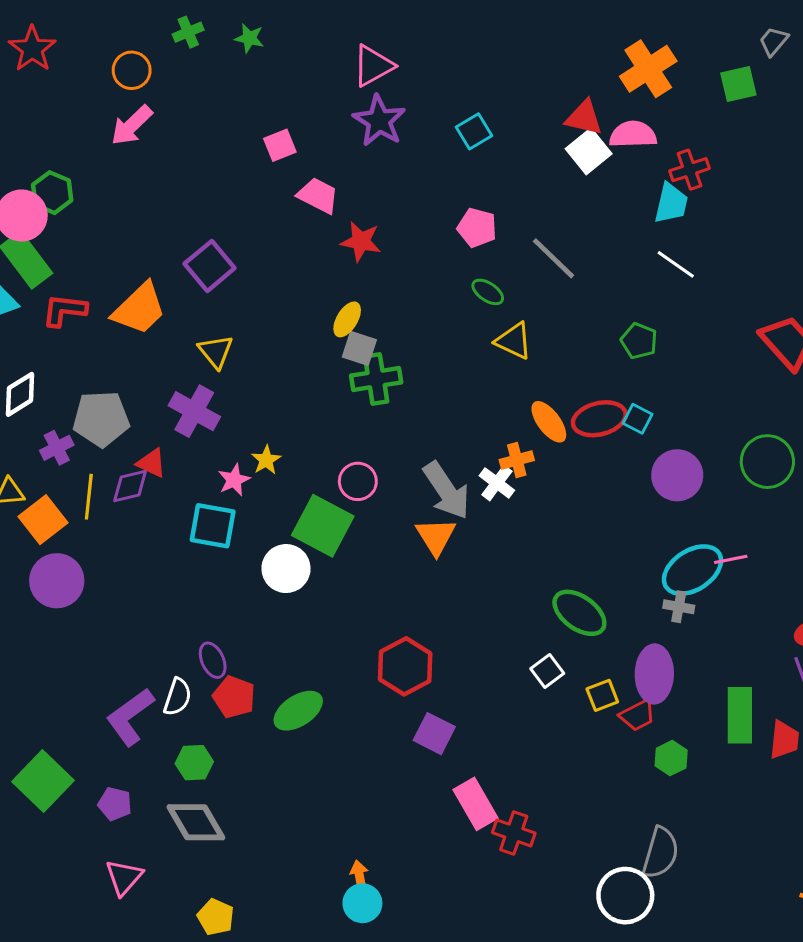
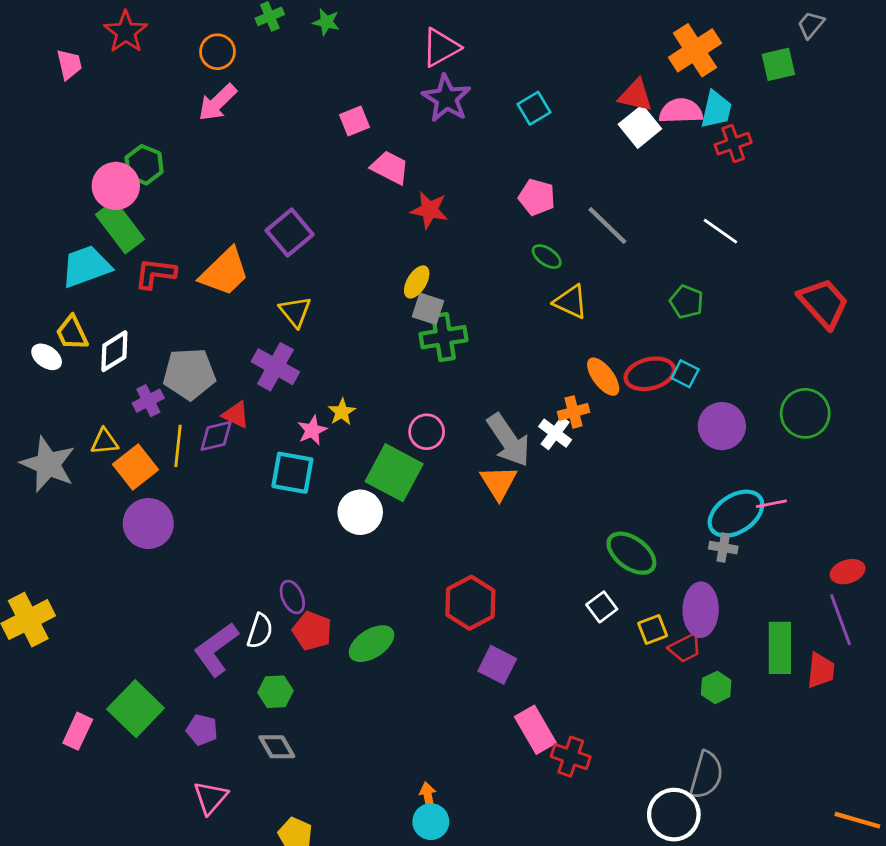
cyan trapezoid: (671, 203) -> (716, 110), moved
gray diamond: (196, 822) -> (277, 747), size x0.7

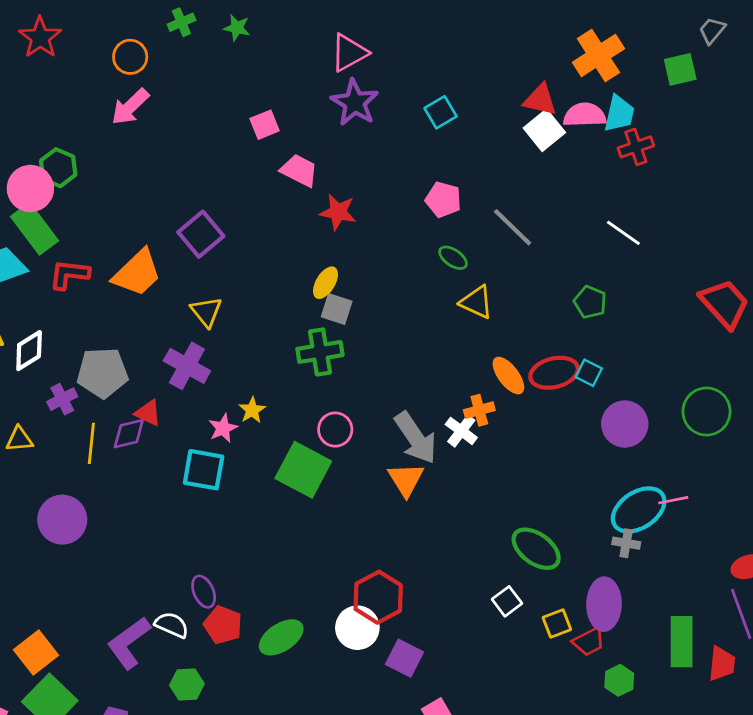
green cross: (444, 337) -> (320, 352), moved
orange square: (136, 467) -> (36, 653), moved
white circle: (360, 512) -> (357, 628), moved
white semicircle: (260, 631) -> (172, 625), turned -84

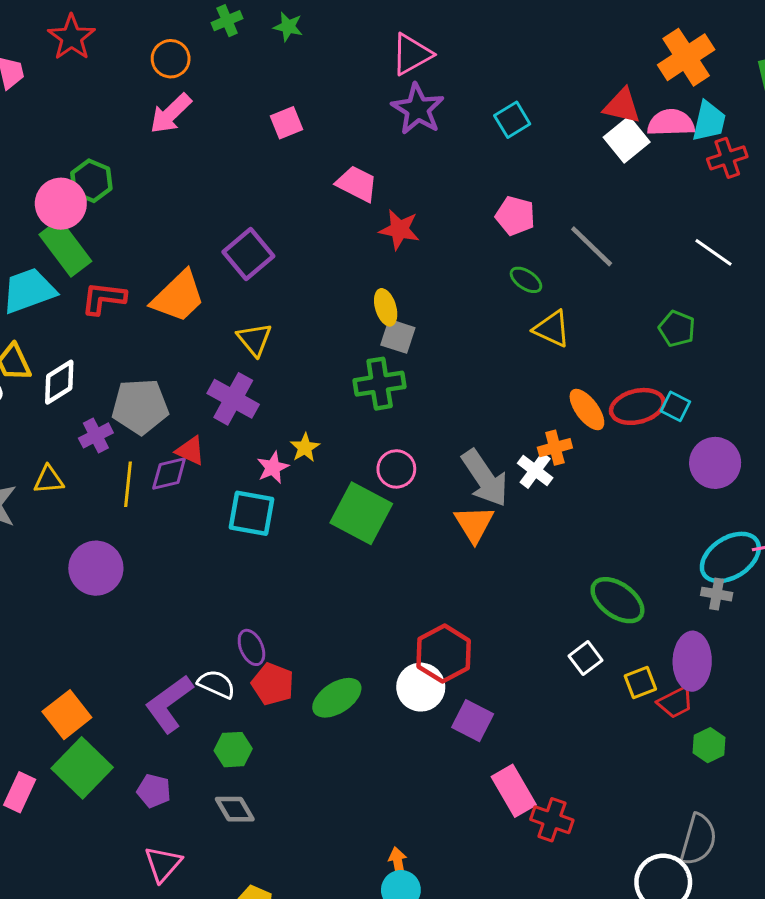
pink square: (265, 125) -> (287, 123), moved
yellow ellipse: (326, 283) -> (386, 307), turned -48

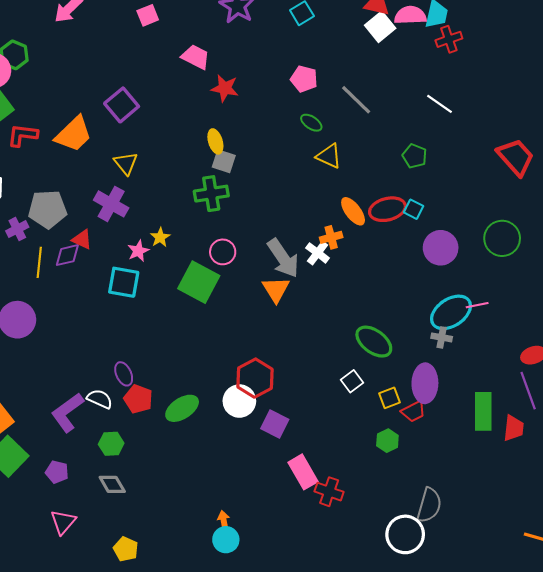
green hexagon: (709, 745) -> (387, 441), moved

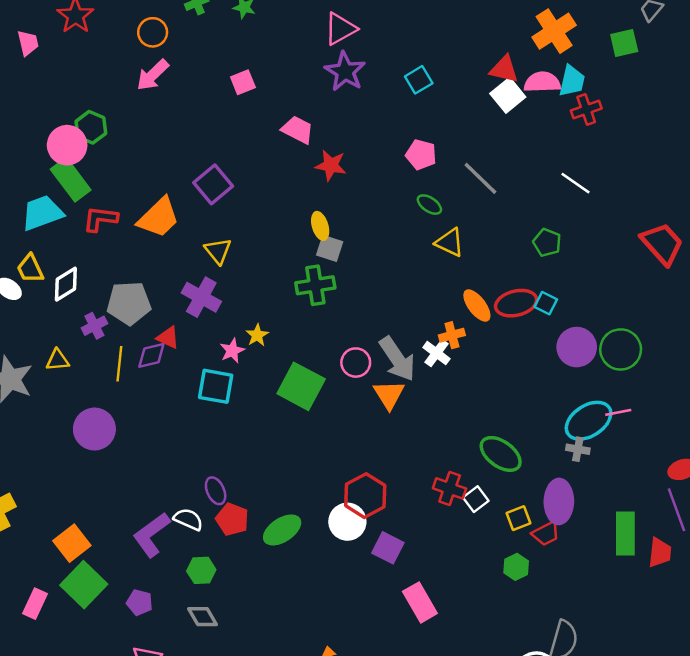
green circle: (502, 238) -> (621, 349), moved
pink circle: (223, 252) -> (356, 363), moved
red cross: (329, 492) -> (450, 488), moved

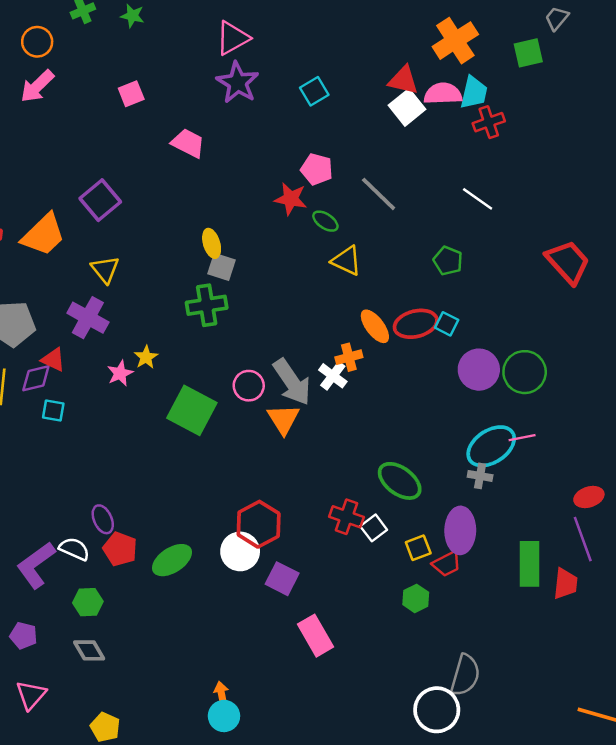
red star: (331, 165) -> (291, 199), moved
cyan square: (216, 386) -> (53, 410), moved, size x0.6

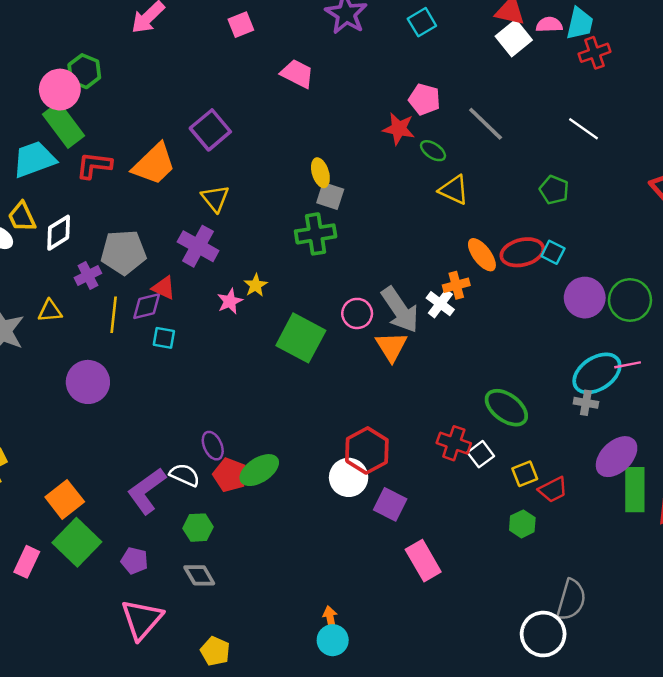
pink semicircle: (443, 94) -> (549, 25), size x0.7
purple ellipse: (460, 530) -> (617, 457), moved, turned 45
green ellipse: (172, 560) -> (259, 470), moved
pink triangle: (31, 695) -> (142, 619), size x1.4

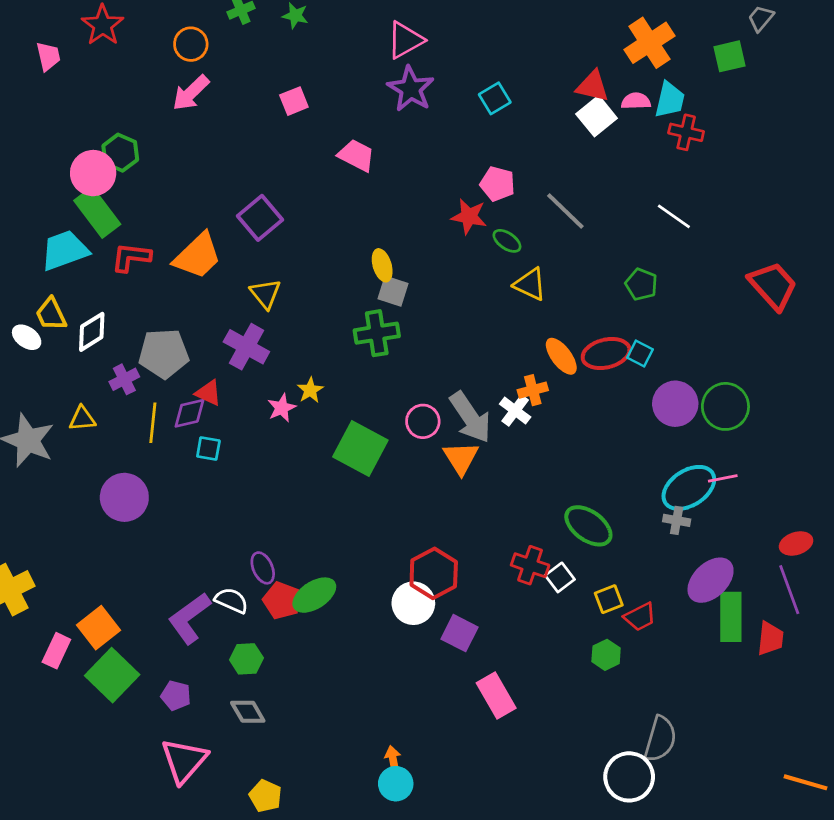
red cross: (595, 53) -> (686, 132), turned 32
pink rectangle: (27, 562) -> (56, 651), moved

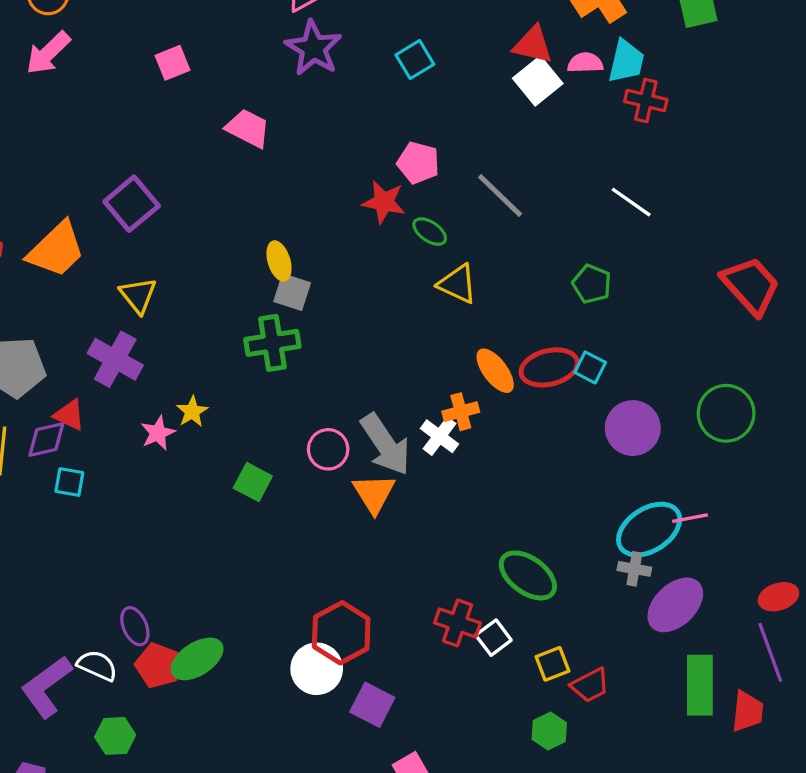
green circle: (725, 406) -> (726, 413), moved
green square: (360, 448) -> (253, 482), size x0.6
purple ellipse: (711, 580) -> (675, 605), moved

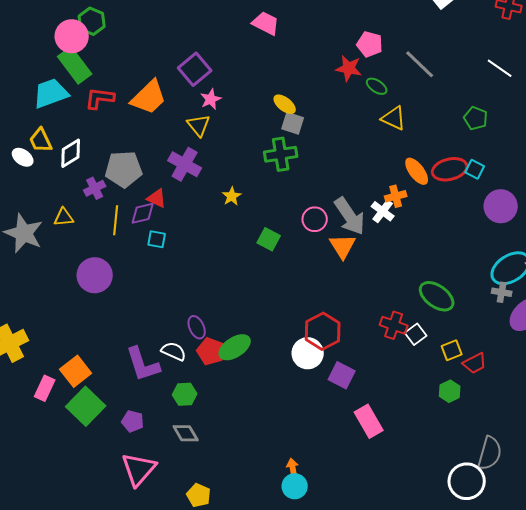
yellow ellipse: (279, 261) -> (285, 104), turned -35
pink star: (158, 433) -> (211, 99), moved
purple L-shape: (46, 687) -> (143, 364), turned -72

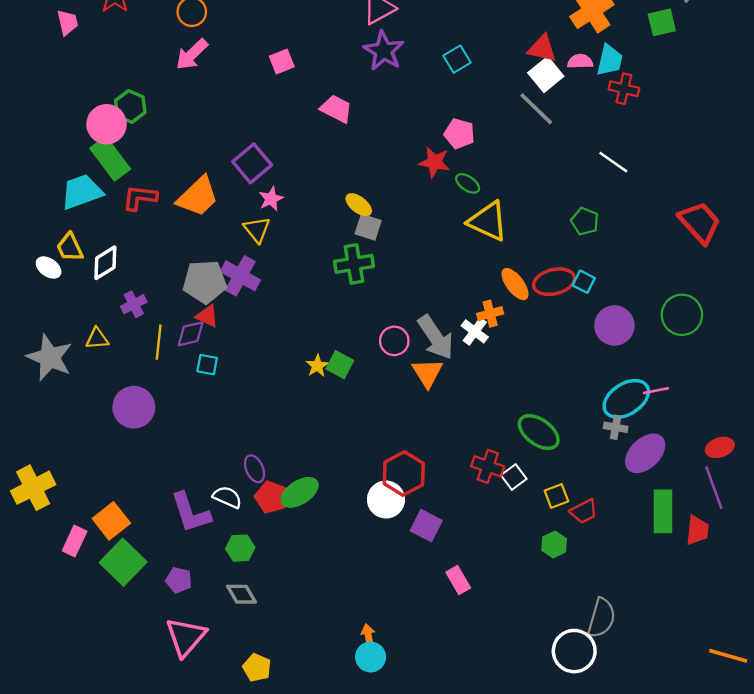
gray line: (420, 64) -> (536, 109), moved
yellow triangle: (394, 118) -> (488, 221), size x1.4
gray pentagon: (124, 169) -> (205, 282), moved
yellow star: (232, 196) -> (317, 366), moved
pink rectangle: (369, 421) -> (458, 580), size x0.7

